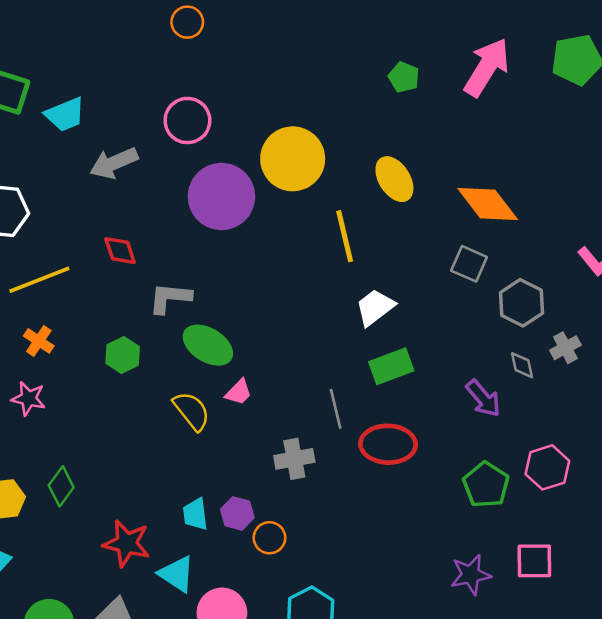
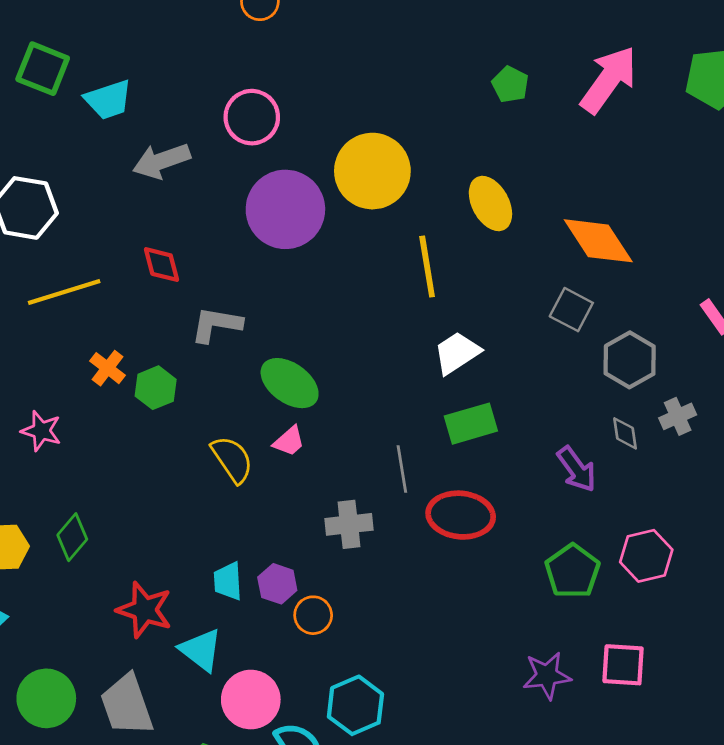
orange cross: (39, 341) -> (108, 368), moved
green ellipse: (208, 345) -> (290, 383), moved

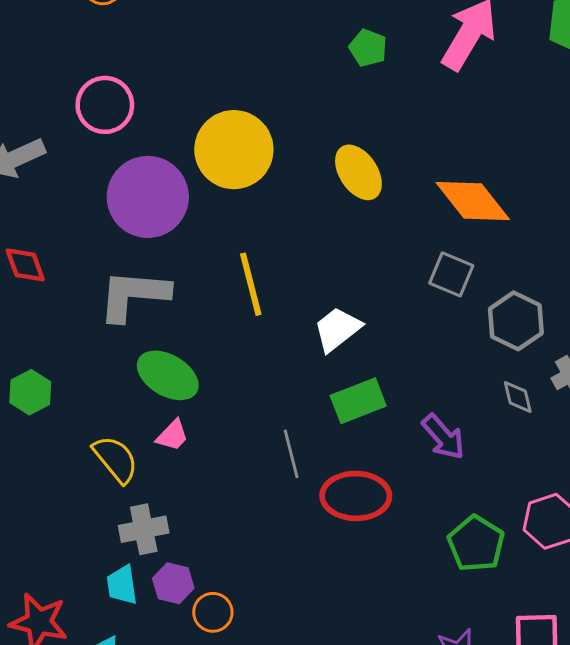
yellow line: (427, 266) -> (251, 284), moved
gray L-shape: (216, 324) -> (134, 295), moved, size x1.4
purple arrow: (577, 469) -> (443, 437), moved
gray cross: (349, 524) -> (144, 529), moved

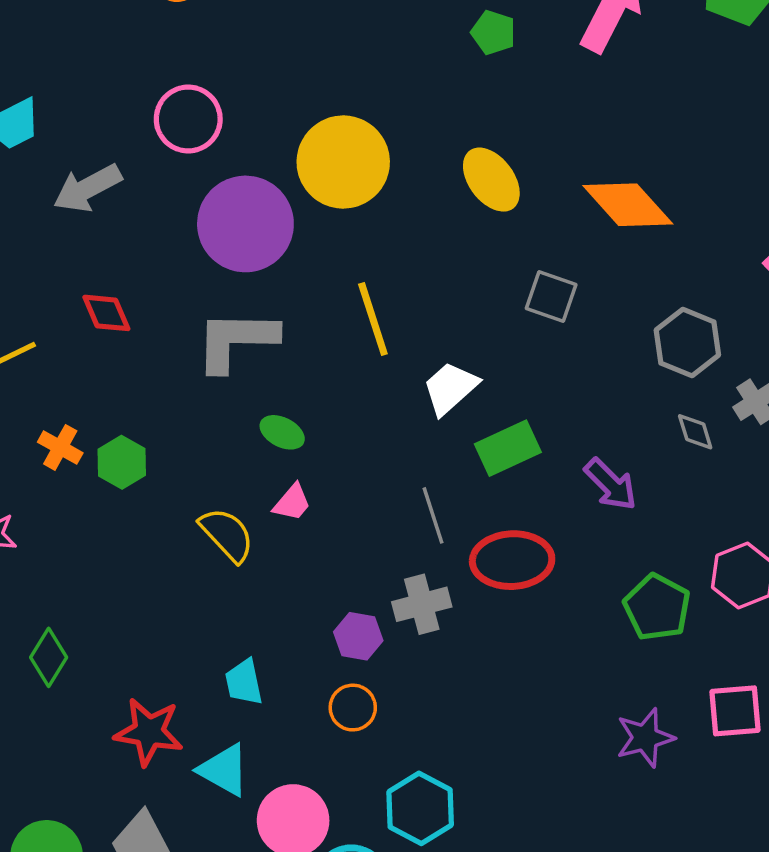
gray square: (451, 274) -> (551, 296), moved
white trapezoid: (337, 329) -> (450, 388), moved
green ellipse: (168, 375) -> (282, 432), size x0.6
gray cross: (144, 529) -> (422, 604), moved
purple hexagon: (173, 583) -> (358, 636), moved

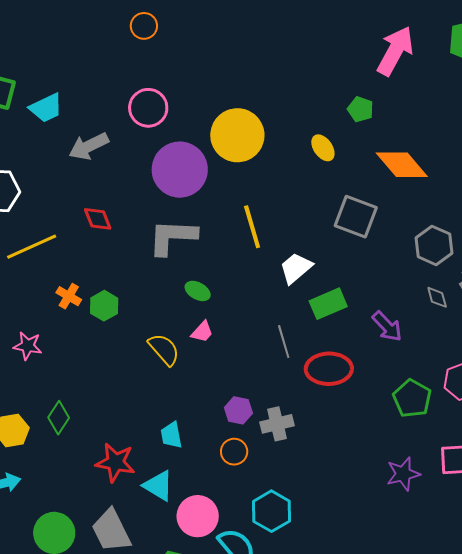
green pentagon: (493, 33) -> (360, 109), moved
yellow ellipse: (491, 180) -> (323, 148), size x0.7
gray square: (551, 296) -> (356, 217), size x1.4
gray cross: (422, 604) -> (277, 424), moved

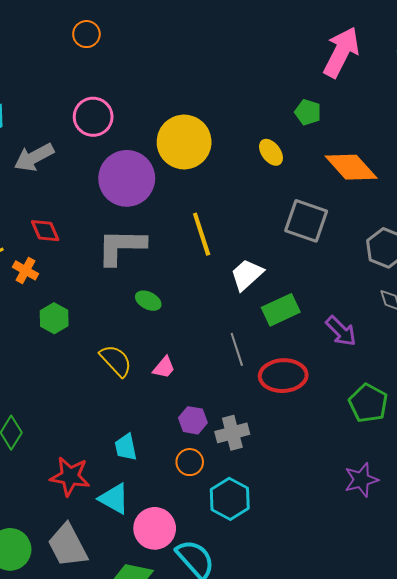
orange cross: (69, 296) -> (26, 270), moved
pink trapezoid: (202, 332) -> (164, 367), moved
cyan hexagon: (272, 511) -> (230, 499), moved

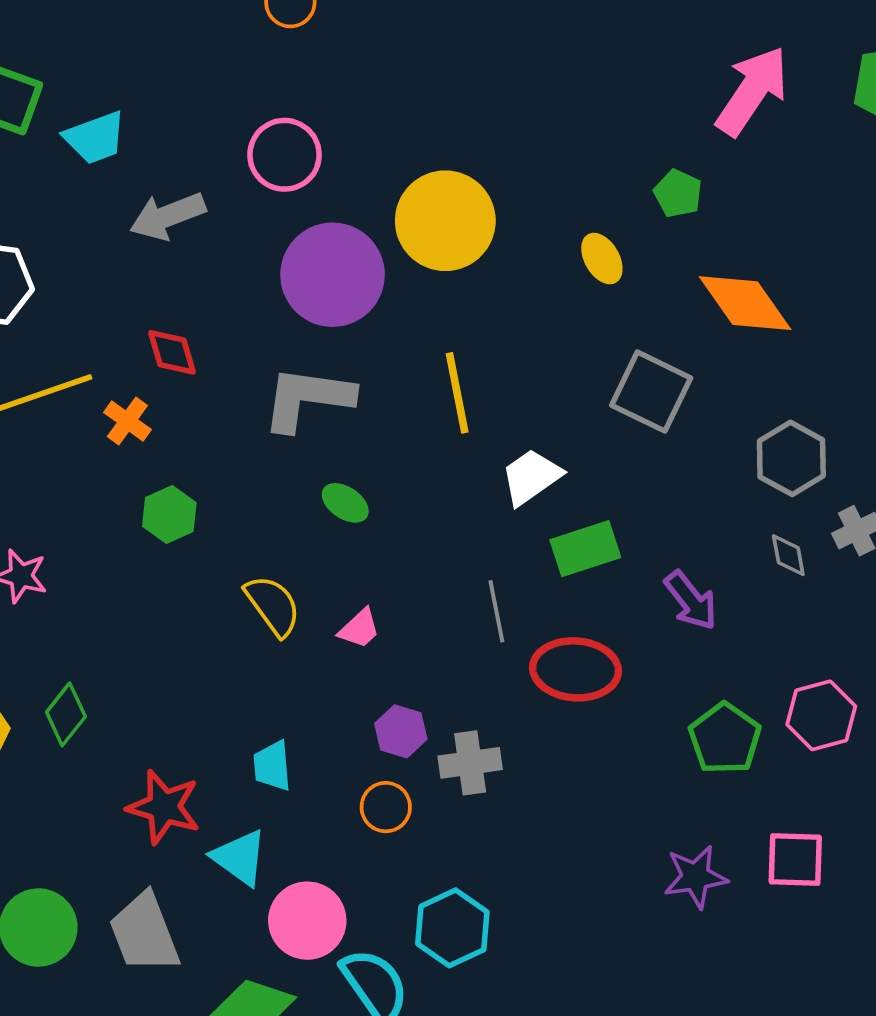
cyan hexagon: (230, 499) -> (452, 928), moved

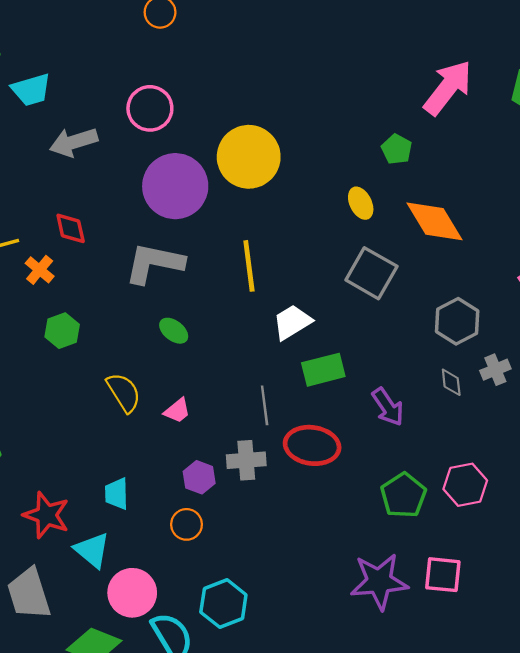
yellow ellipse: (602, 259) -> (361, 203), moved
gray cross: (470, 763) -> (246, 460), moved
purple star: (696, 877) -> (379, 581), size x1.4

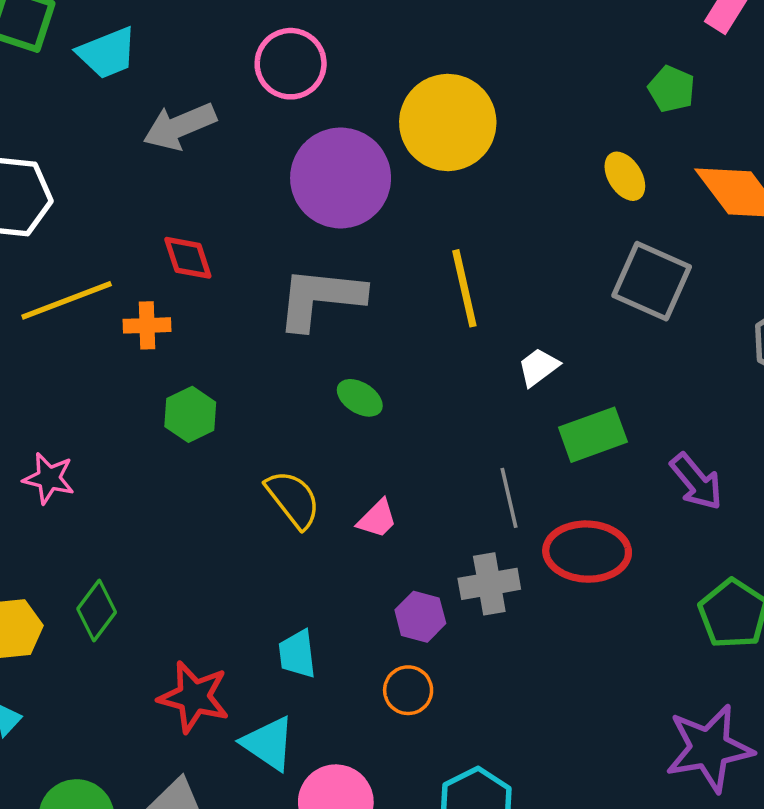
orange cross: (40, 270) -> (147, 325), turned -36
white trapezoid: (292, 322) -> (538, 367), size x0.7

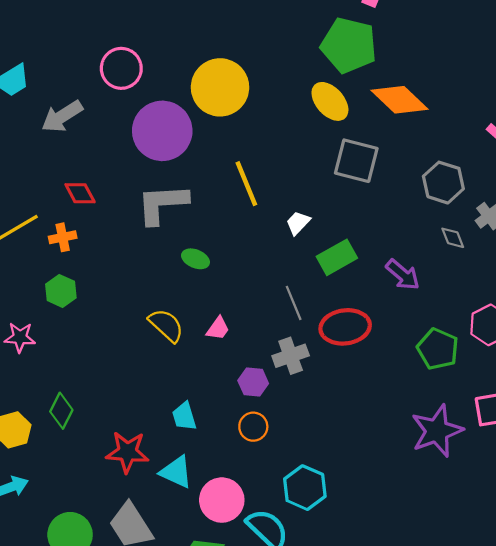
green pentagon: (672, 89) -> (349, 45), size x2.0
yellow ellipse: (625, 176) -> (330, 101), size x1.4
green hexagon: (190, 414) -> (61, 291), moved

